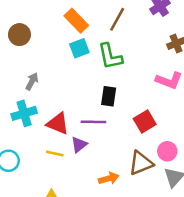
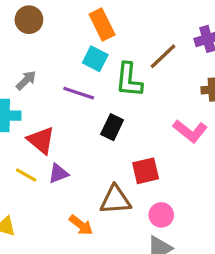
brown line: (117, 19) -> (163, 56), moved
cyan square: (79, 48) -> (95, 59), turned 30
purple line: (93, 122) -> (79, 93), moved
brown triangle: (141, 163) -> (115, 200), moved
orange arrow: (109, 178) -> (81, 225), turned 36

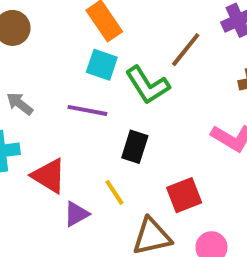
gray arrow: (26, 80) -> (20, 104), turned -90
green L-shape: (129, 80) -> (147, 85), turned -30
yellow line: (26, 175) -> (114, 192), moved, turned 35

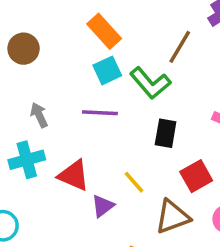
cyan square: (102, 65) -> (107, 70), turned -36
gray arrow: (20, 104) -> (39, 115), turned 35
black rectangle: (135, 147) -> (166, 133), moved

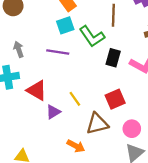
brown line: (180, 47) -> (113, 15), turned -35
black rectangle: (166, 133) -> (113, 58), moved

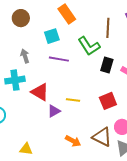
cyan square: (65, 25) -> (52, 36), moved
yellow line: (75, 99) -> (73, 100), turned -48
brown triangle: (97, 124) -> (102, 137), moved, turned 40

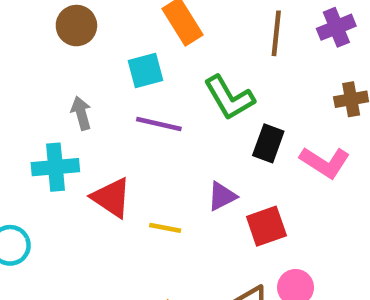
brown line: (108, 28) -> (276, 33), moved
yellow line: (73, 100) -> (165, 228), moved
purple triangle: (54, 111) -> (222, 196), moved

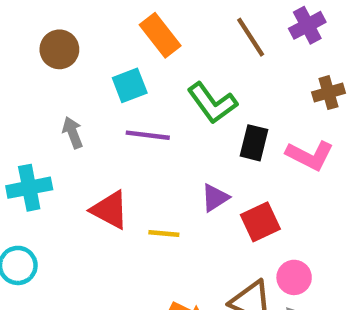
brown line: (276, 33) -> (251, 37), turned -33
cyan cross: (55, 167) -> (29, 188), moved

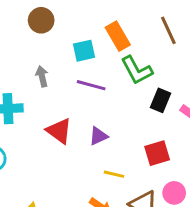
orange rectangle: (160, 35) -> (118, 36), moved
purple triangle: (215, 198) -> (98, 136), moved
yellow line: (164, 234) -> (114, 174), moved

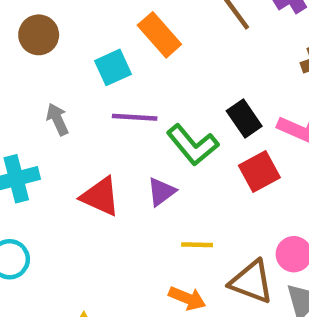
green L-shape: (137, 70) -> (193, 145), moved
black rectangle: (160, 100) -> (244, 119), turned -45
red square: (157, 153) -> (259, 172), moved

